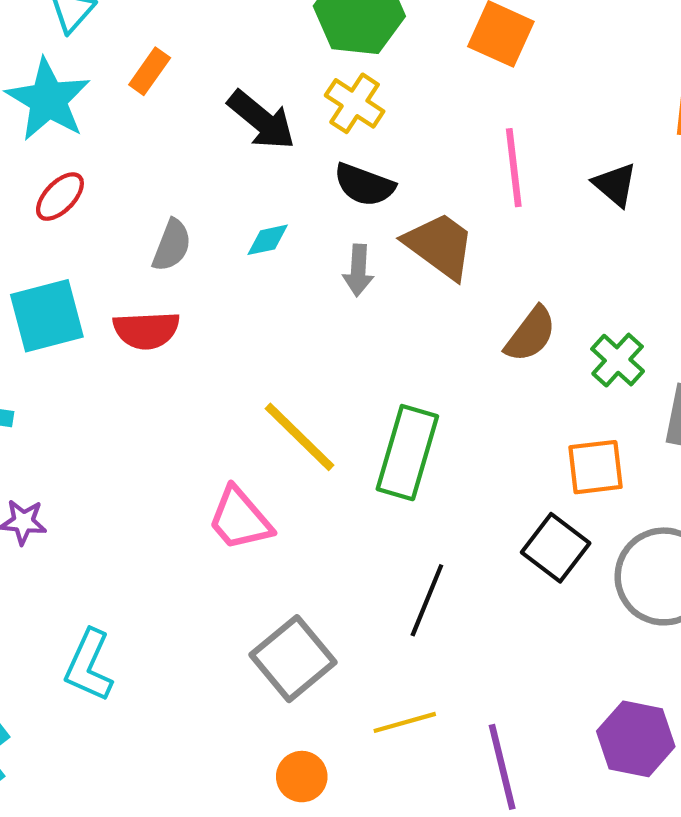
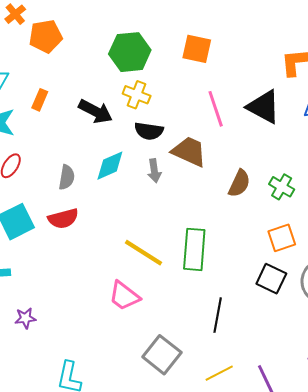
black triangle: (615, 185) -> (264, 107), size x1.6
cyan diamond: (268, 240) -> (110, 166), size x1.6

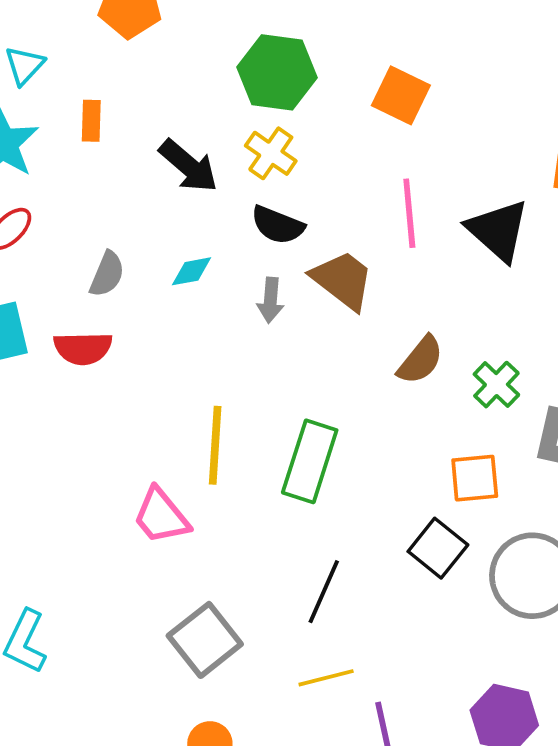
orange rectangle: (40, 100) -> (91, 121), turned -35
cyan diamond: (110, 166) -> (191, 271), size x0.7
yellow line: (143, 253) -> (215, 445), turned 48
yellow line: (219, 373) -> (326, 678), moved

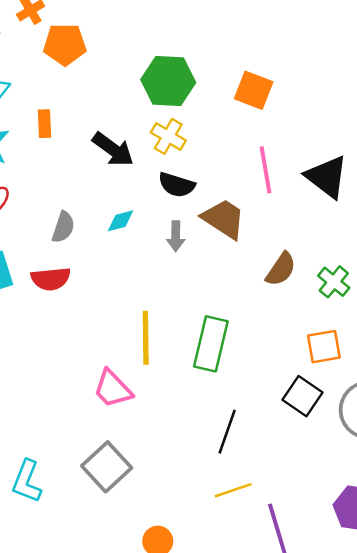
gray square: (205, 640) -> (107, 467), moved

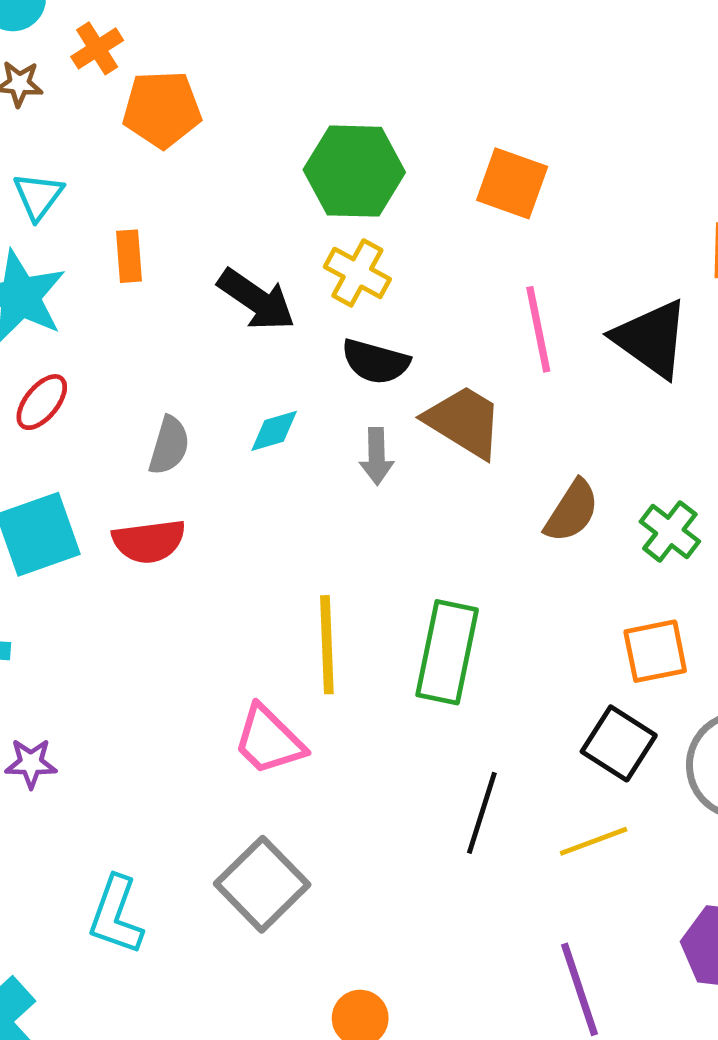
yellow line: (233, 490) -> (594, 841), moved

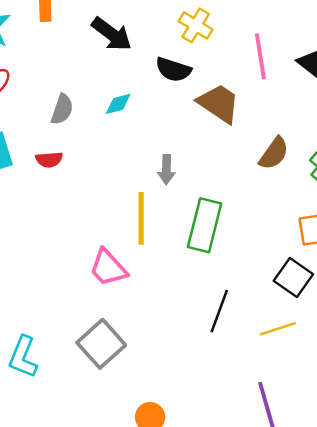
yellow cross: (357, 273) -> (196, 25), moved
gray arrow: (377, 456) -> (166, 170), moved
red semicircle: (149, 541) -> (49, 160), size x0.7

